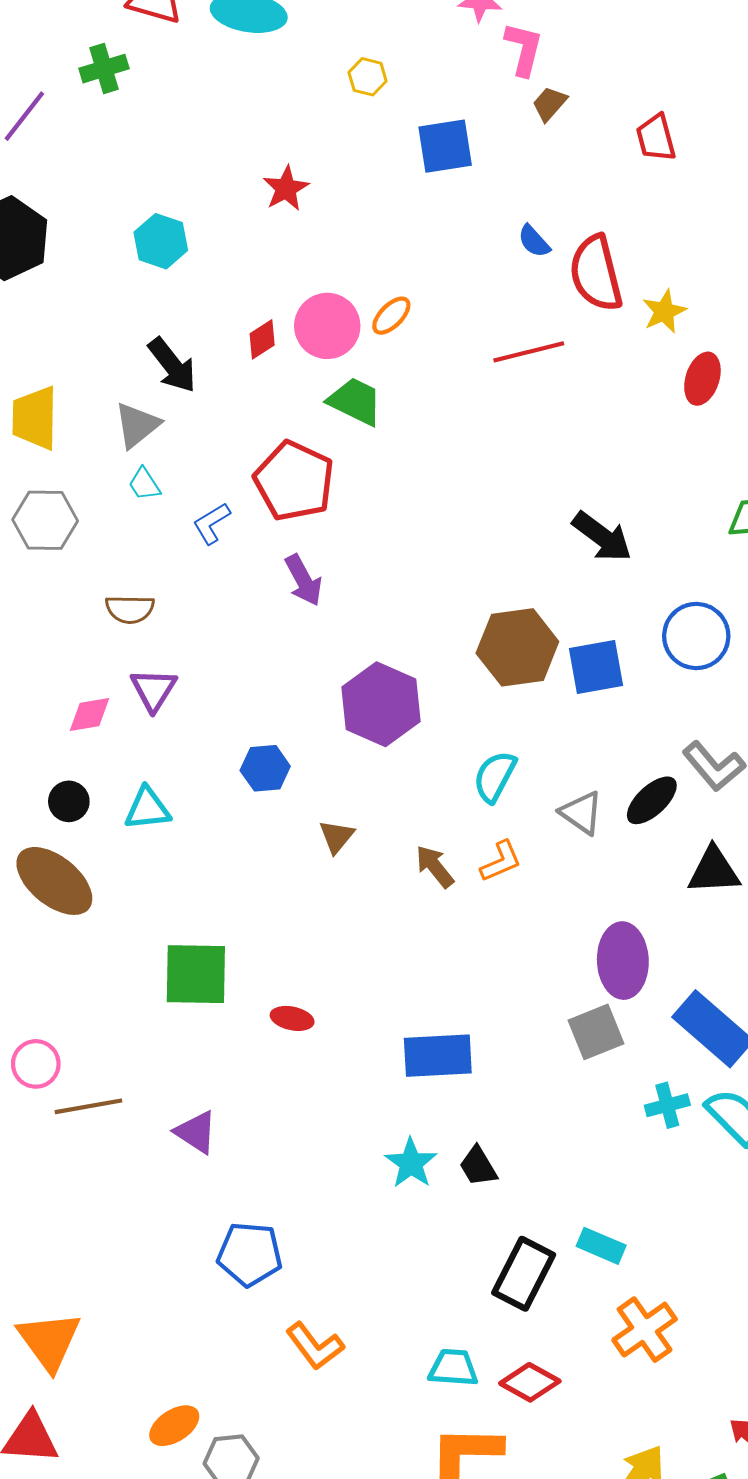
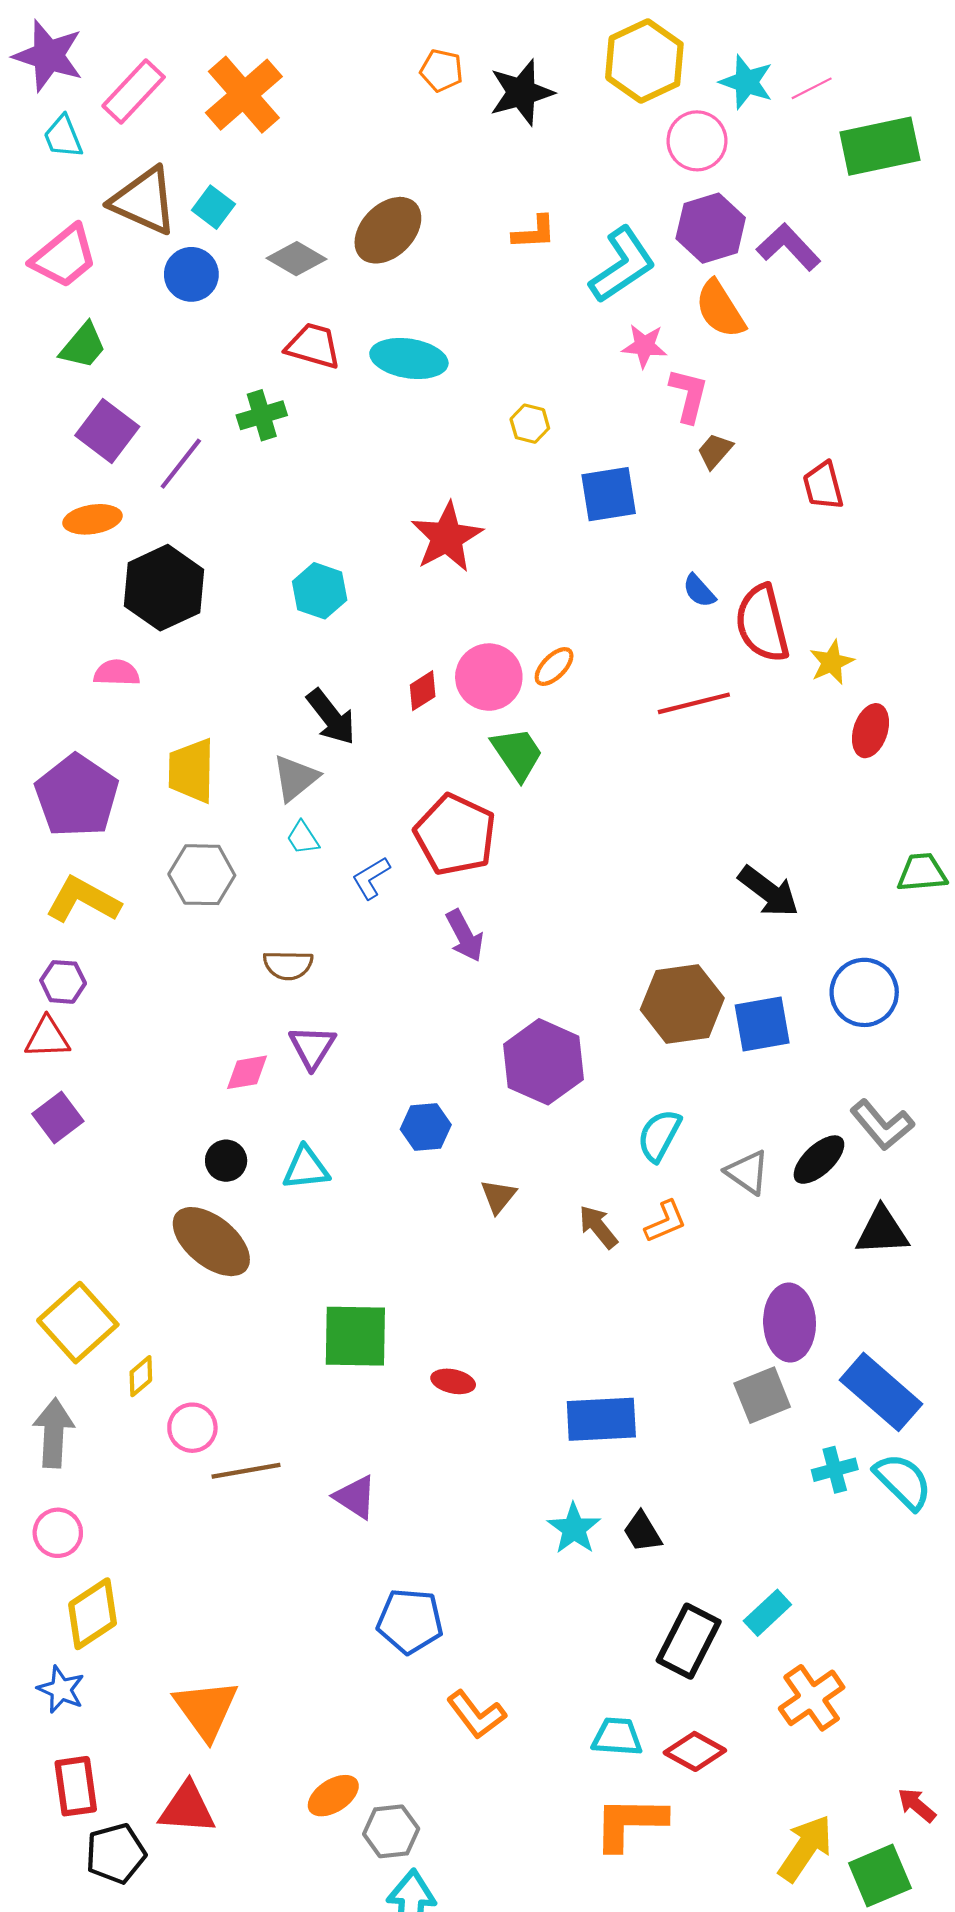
red star: (286, 188) -> (447, 537), size x1.5
green trapezoid: (355, 401) -> (517, 754), turned 30
cyan rectangle: (601, 1246) -> (767, 1613), turned -66

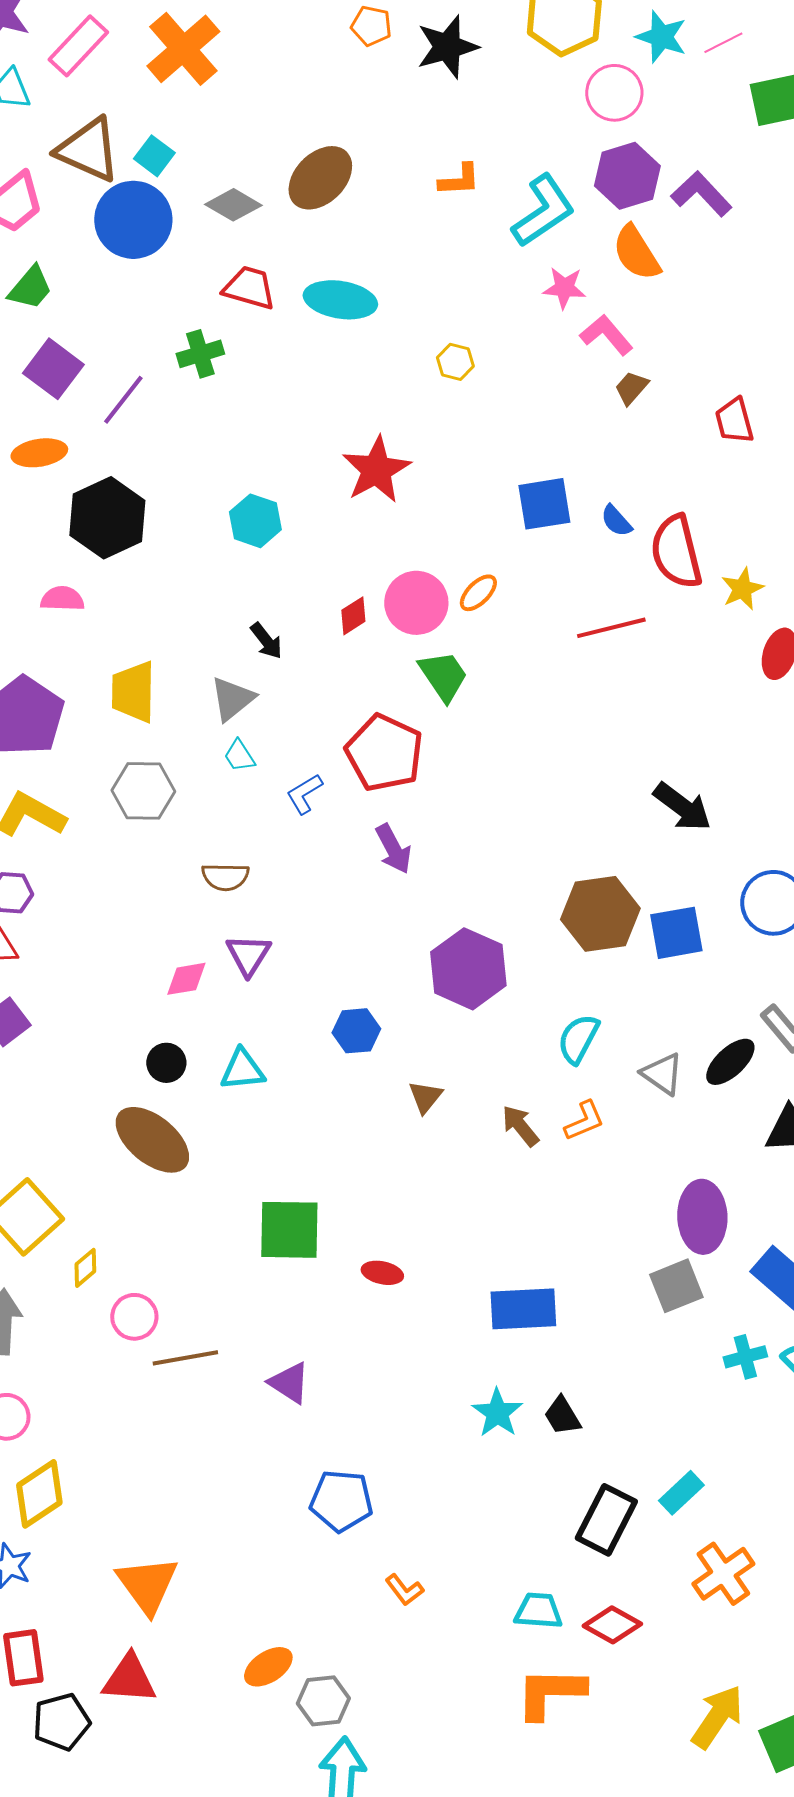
blue circle: (191, 274) -> (133, 220), size x1.5
pink L-shape: (689, 395) -> (606, 335), turned -54
blue square: (609, 494) -> (544, 504), moved
black arrow: (331, 717) -> (266, 641), size x0.7
orange L-shape: (476, 1715) -> (404, 1590), size x0.7

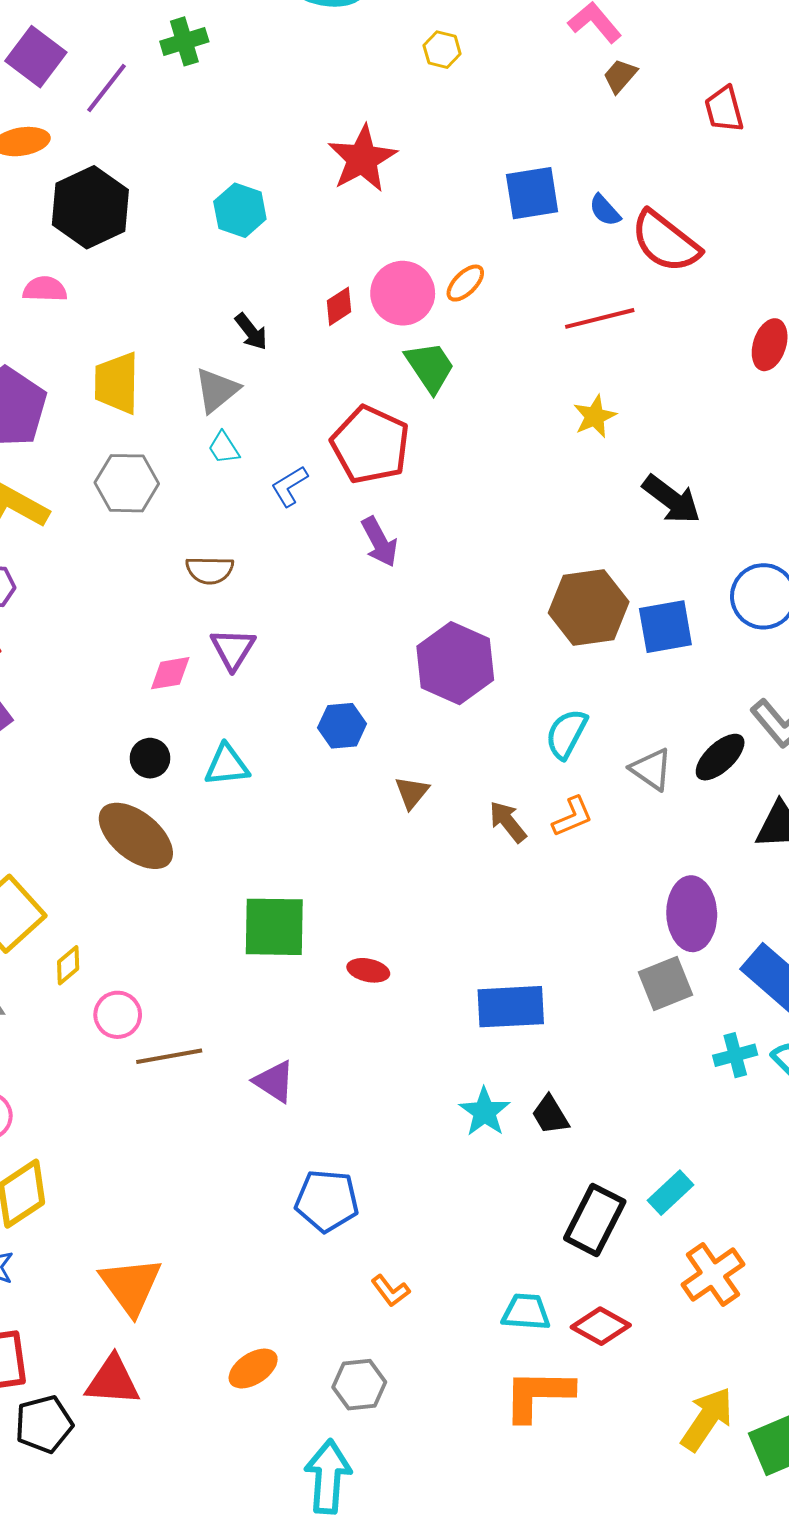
red semicircle: (676, 552) -> (665, 242), turned -38
yellow star: (742, 589) -> (595, 416), moved
gray hexagon: (323, 1701) -> (359, 1385), moved

